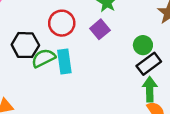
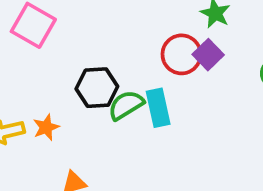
red circle: (62, 23) -> (181, 54), moved

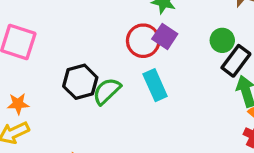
cyan rectangle: (158, 108) -> (155, 85), moved
orange star: (46, 127) -> (18, 104), moved, turned 30

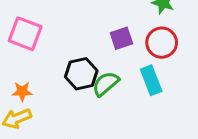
purple square: (165, 36) -> (121, 38), moved, turned 35
red circle: (143, 41) -> (162, 43), moved

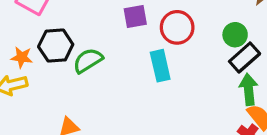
black hexagon: (81, 74) -> (56, 46), moved
green semicircle: (106, 84) -> (88, 60), moved

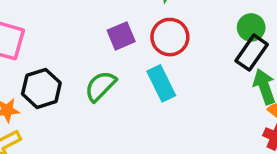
green circle: (235, 35) -> (251, 27), moved
green semicircle: (88, 60) -> (100, 86), moved

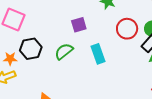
red circle: (170, 37) -> (127, 29), moved

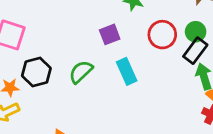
purple square: (79, 25) -> (110, 34), moved

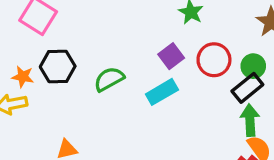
purple square: (110, 34) -> (171, 56), moved, turned -30
cyan rectangle: (127, 71) -> (162, 92), turned 70

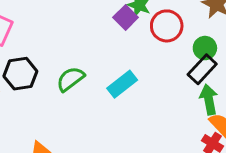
purple square: (171, 56) -> (126, 17), moved
red circle: (214, 60) -> (167, 26), moved

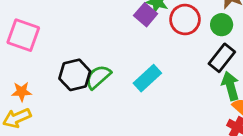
green circle: (205, 48) -> (222, 25), moved
black hexagon: (20, 74) -> (75, 75), moved

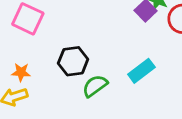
green semicircle: (98, 77) -> (95, 86), moved

